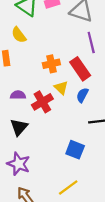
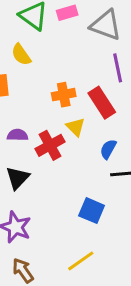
blue semicircle: (82, 95) -> (108, 149), moved

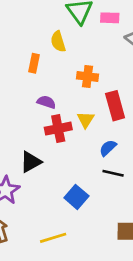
orange cross: (64, 95) -> (87, 76), moved
purple semicircle: (17, 135) -> (46, 102), moved
black triangle: (18, 178) -> (31, 162), moved

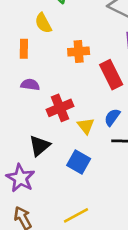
purple semicircle: (46, 102) -> (30, 85), moved
yellow triangle: (86, 120) -> (86, 126), moved
blue square: (76, 197) -> (79, 162), moved

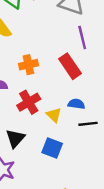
orange cross: (79, 51) -> (28, 65), moved
blue semicircle: (112, 117) -> (76, 104), turned 70

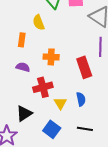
blue semicircle: (76, 104) -> (81, 99), turned 56
black line: (88, 124) -> (85, 129), moved

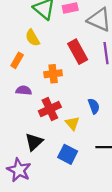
orange rectangle: (22, 40) -> (17, 60), turned 32
red rectangle: (84, 67) -> (78, 52), moved
blue semicircle: (81, 99) -> (94, 106), moved

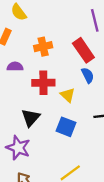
red rectangle: (78, 52) -> (83, 50), moved
red cross: (50, 109) -> (43, 83), turned 30

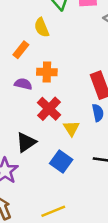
orange cross: (43, 47) -> (47, 72), moved
red cross: (43, 83) -> (49, 109), turned 30

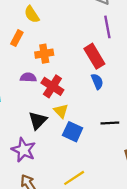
purple semicircle: (23, 84) -> (28, 77), moved
yellow triangle: (71, 128) -> (61, 111), moved

